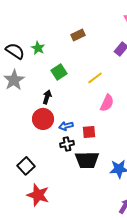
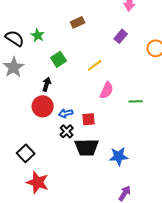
black cross: (67, 144) -> (67, 131), turned -32

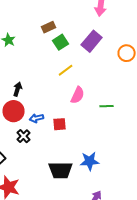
purple rectangle: (121, 36) -> (92, 41), size x1.5
green square: (59, 59) -> (61, 42), moved
black cross: (67, 131) -> (24, 136), moved
black trapezoid: (87, 147) -> (61, 170), moved

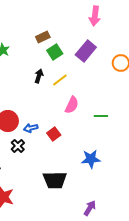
black arrow: (18, 89) -> (39, 76), moved
red square: (60, 124) -> (54, 134), turned -32
blue star: (90, 161) -> (91, 159), moved

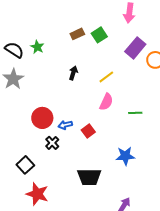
purple rectangle: (86, 51) -> (135, 48), moved
green square: (55, 52) -> (99, 35), moved
yellow line: (60, 80) -> (106, 77), moved

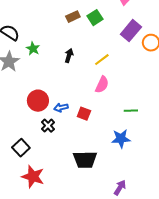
green star: (37, 47) -> (33, 49), moved
green line: (135, 113) -> (131, 111), moved
red square: (88, 131) -> (84, 114), turned -32

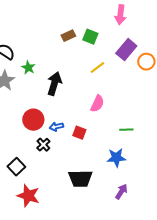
green square: (95, 18) -> (90, 37), turned -35
black arrow: (69, 56) -> (54, 84), moved, size x1.6
yellow line: (102, 60) -> (97, 68), moved
purple arrow: (120, 188) -> (121, 192), moved

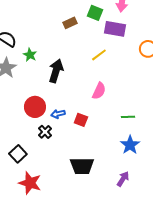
green square: (90, 37) -> (95, 13), moved
purple rectangle: (126, 50) -> (115, 29), moved, turned 60
blue star: (116, 158) -> (130, 145), moved, turned -30

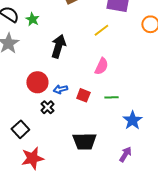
green star: (30, 55) -> (32, 19), moved
green line: (128, 117) -> (111, 97), moved
red star: (30, 183) -> (32, 158), turned -30

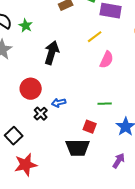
pink semicircle: (101, 66) -> (107, 60), moved
blue arrow: (60, 89) -> (59, 103), moved
red square: (83, 95) -> (90, 127), moved

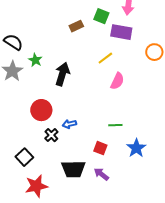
green star: (26, 26) -> (35, 60), moved
black trapezoid: (78, 148) -> (73, 169), moved
purple arrow: (119, 161) -> (101, 174), moved, turned -84

